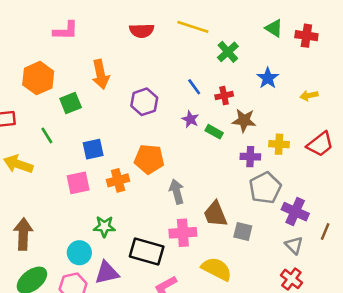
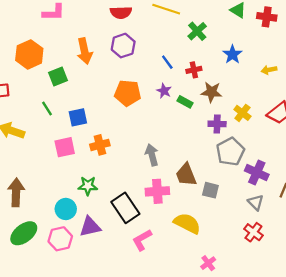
purple hexagon: (144, 102) -> (123, 46), moved
green line: (47, 135) -> (47, 109), moved
yellow cross: (279, 144) -> (242, 113), turned 35
orange pentagon: (149, 159) -> (128, 93), moved
black rectangle: (147, 251) -> (125, 208), turned 40

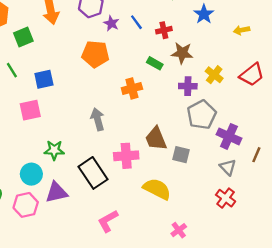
purple star: (164, 91) -> (111, 23), moved
orange cross: (100, 145) -> (132, 88), moved
gray arrow: (152, 155) -> (98, 119), moved
pink L-shape: (142, 240) -> (108, 221), moved

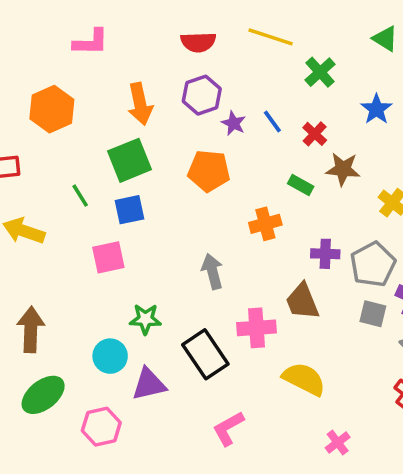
red cross: (164, 30) -> (315, 134), turned -35
green square: (23, 37) -> (130, 160), moved, size x1.4
purple cross: (188, 86) -> (325, 254), moved
gray square: (181, 155) -> (373, 314), moved
pink hexagon: (26, 205) -> (101, 427), moved

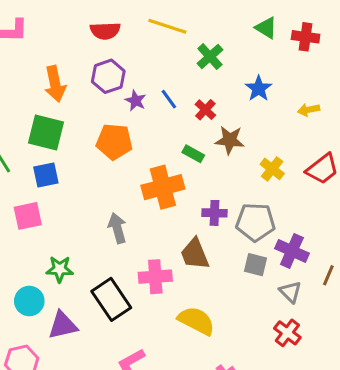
green square: (130, 160) -> (46, 132), turned 36
orange cross: (265, 224) -> (163, 187), size x1.5
gray pentagon: (373, 264) -> (255, 222), turned 30

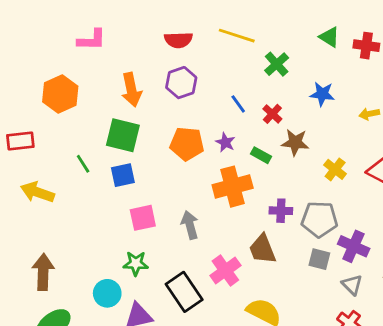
blue star: (259, 88) -> (322, 94), turned -30
purple star: (136, 101) -> (225, 142), moved
pink square: (28, 216) -> (143, 218), moved
pink cross: (155, 277) -> (225, 271), turned -32

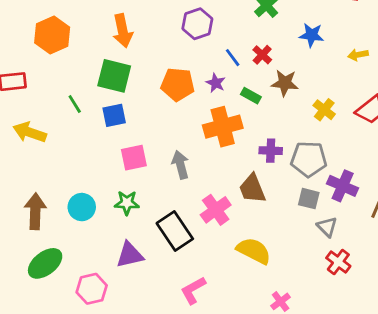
purple hexagon: (181, 83) -> (197, 24), moved
blue line: (238, 104) -> (233, 58), moved
gray triangle: (352, 285) -> (327, 227), moved
cyan circle: (107, 293) -> (82, 207), moved

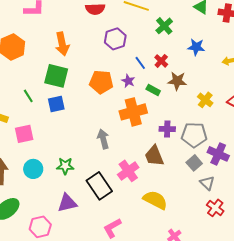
pink square: (134, 158) -> (24, 134), moved
gray square: (309, 199) -> (194, 163), turned 35

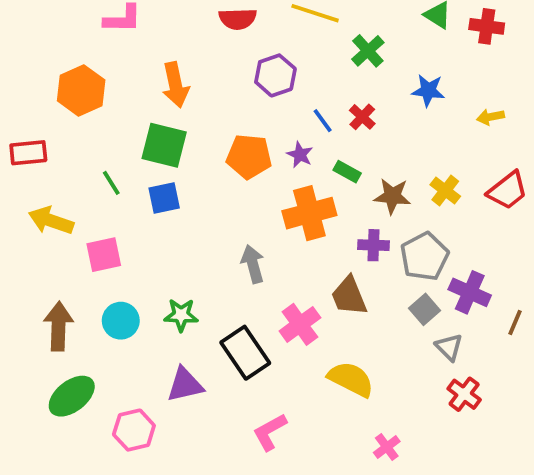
brown star: (177, 81) -> (392, 196), moved
gray pentagon: (194, 135) -> (424, 256), turned -30

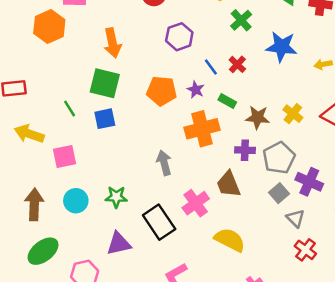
orange hexagon: (81, 90) -> (49, 27), moved
blue star: (428, 90) -> (282, 47), size x1.4

